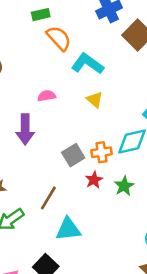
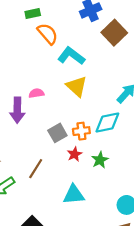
pink semicircle: (47, 96) -> (36, 93), moved
yellow triangle: (95, 100) -> (77, 86), size x1.5
cyan triangle: (68, 229) -> (74, 195), moved

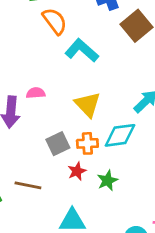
yellow triangle: (77, 86) -> (88, 104), moved
brown line: (36, 169) -> (28, 185), turned 65

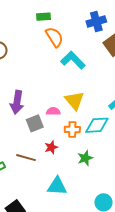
pink semicircle: (36, 93) -> (53, 111), moved
gray square: (58, 144) -> (35, 123), moved
red star: (77, 171) -> (51, 147), moved

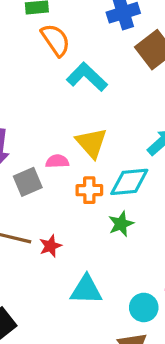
red star: (51, 147) -> (50, 246), moved
green star: (85, 158) -> (121, 224), moved
cyan triangle: (57, 186) -> (86, 290), moved

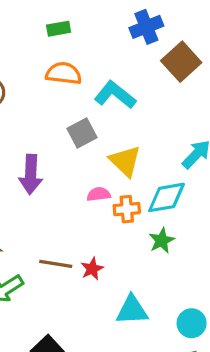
orange semicircle: (56, 40) -> (64, 73), moved, turned -44
pink semicircle: (57, 161) -> (99, 194), moved
gray square: (28, 182) -> (82, 133), moved

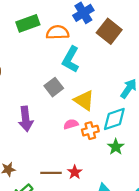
green rectangle: (59, 29) -> (28, 23), size x1.5
orange semicircle: (64, 73) -> (58, 32), moved
cyan L-shape: (115, 95) -> (71, 59), turned -90

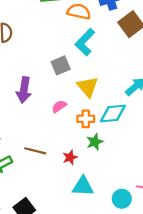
pink semicircle: (71, 124) -> (59, 106), moved, turned -32
green star: (116, 147) -> (95, 142), moved
red star: (75, 172) -> (70, 157), moved

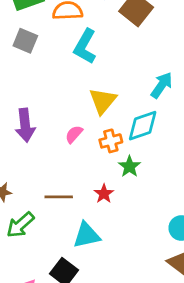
gray square: (61, 65) -> (25, 41), moved, turned -30
yellow triangle: (88, 87) -> (103, 101), turned 35
cyan triangle: (83, 186) -> (87, 235), moved

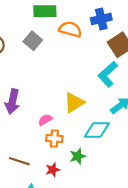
cyan L-shape: (85, 46) -> (108, 74), moved
orange cross: (111, 141) -> (54, 139), moved

